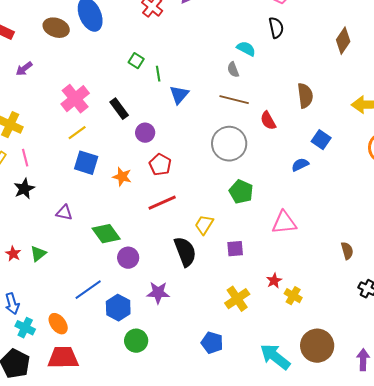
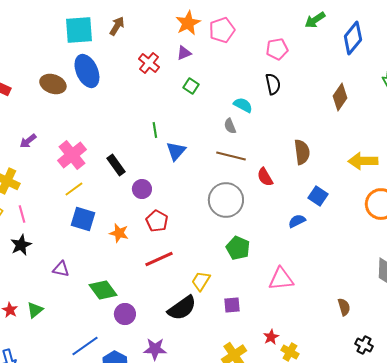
green square: (136, 61) -> (191, 86), moved
purple arrow: (24, 69) -> (28, 141), moved
black semicircle: (185, 252) -> (182, 308), turned 76

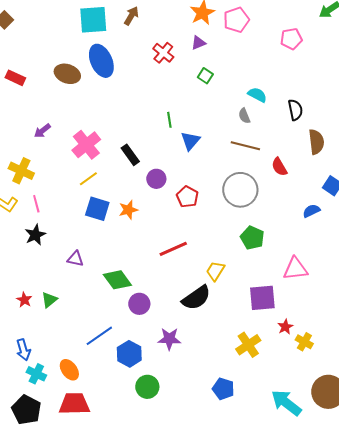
black semicircle: (273, 84) -> (295, 110), moved
red pentagon: (157, 221) -> (187, 197), moved
orange star: (119, 233) -> (128, 210), moved, turned -30
purple square: (232, 305) -> (262, 298), moved, size x1.6

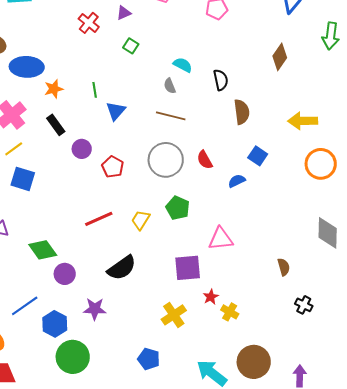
blue ellipse: (101, 61) -> (27, 67), moved, turned -64
red semicircle: (279, 167) -> (205, 160), moved
orange star: (128, 210) -> (54, 89), moved
yellow trapezoid: (215, 271) -> (141, 220), moved
green circle: (147, 387) -> (73, 357), size x1.4

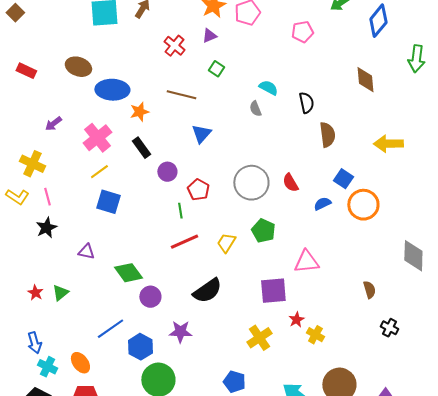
brown diamond: (280, 57) -> (365, 80), turned -40
green line: (95, 90) -> (180, 211), moved
brown line: (171, 116) -> (181, 95), moved
orange circle: (321, 164) -> (363, 205), moved

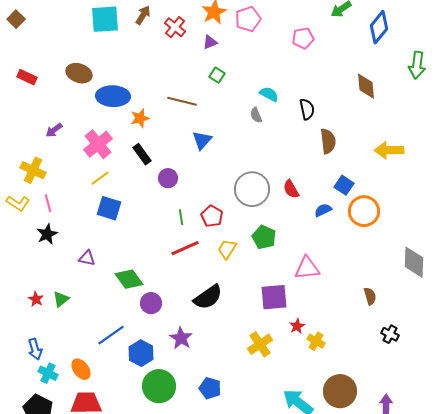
red cross: (174, 46) -> (175, 27), moved
red pentagon: (198, 190) -> (212, 216), moved
purple star: (180, 332) -> (181, 338), turned 30
blue pentagon: (234, 382) -> (210, 388), moved

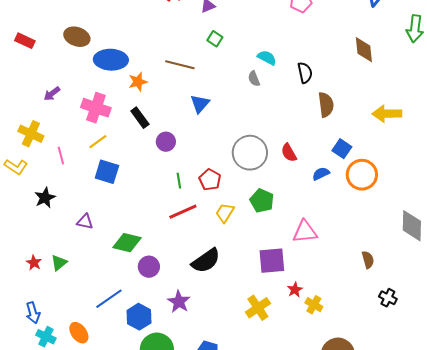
pink cross: (98, 144) -> (96, 108), turned -32
pink line: (48, 203) -> (61, 156), moved
green diamond: (129, 279) -> (127, 243), turned -40

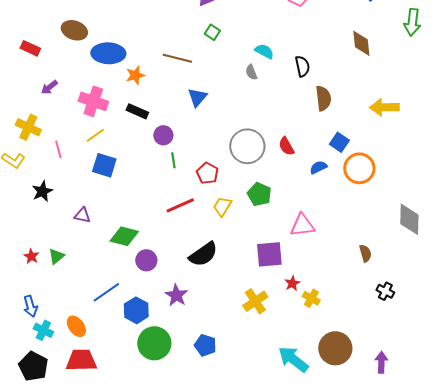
red rectangle: (25, 41) -> (30, 48), moved
black rectangle: (140, 118) -> (137, 111), turned -30
green line: (179, 181) -> (173, 160), moved

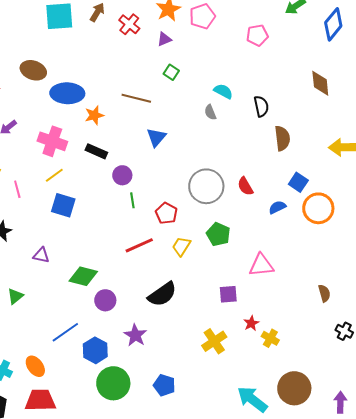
purple square: (269, 254) -> (228, 294), size x0.7

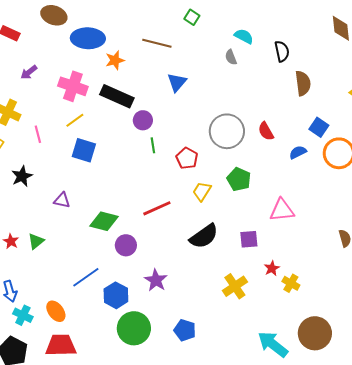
black rectangle: (96, 151) -> (117, 96), size x1.5
red line: (139, 245) -> (157, 208), moved
black semicircle: (162, 294) -> (204, 236), moved

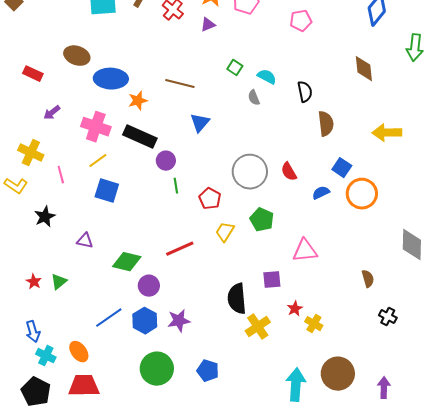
green square: (192, 17) -> (235, 68), moved
black semicircle: (204, 236) -> (237, 299), moved, turned 120
purple star: (156, 280) -> (179, 321), turned 30
blue hexagon: (116, 295) -> (145, 321), moved
cyan arrow: (273, 344) -> (296, 385), turned 56

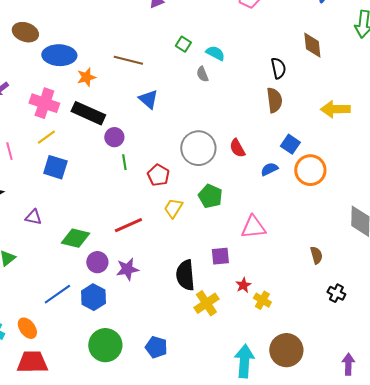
black semicircle: (305, 92) -> (278, 68), moved
blue triangle: (200, 123) -> (148, 99), turned -30
purple star: (179, 321) -> (127, 269), moved
purple arrow: (384, 388) -> (348, 364), moved

